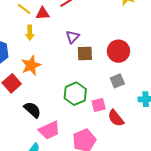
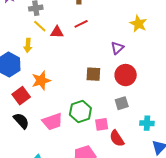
yellow arrow: (30, 33) -> (28, 45), moved
purple triangle: (73, 37) -> (117, 48), moved
black semicircle: (32, 110) -> (21, 121), moved
pink trapezoid: (49, 130) -> (52, 122), moved

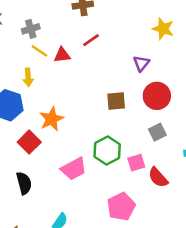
black semicircle: (21, 121) -> (24, 183), moved, turned 36

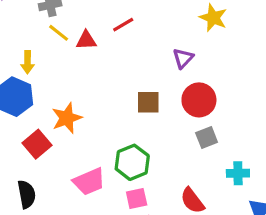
yellow arrow: (28, 77) -> (28, 62), moved
gray square: (157, 132) -> (207, 137), moved
pink square: (136, 163) -> (137, 199), moved

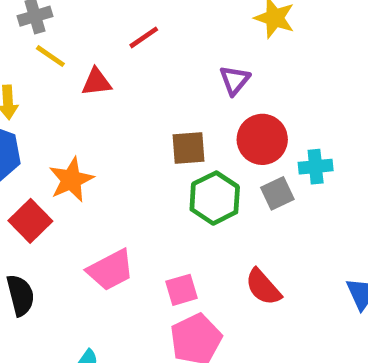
red triangle: (86, 40) -> (96, 82), moved
green hexagon: (132, 162) -> (215, 198), moved
cyan cross: (238, 173) -> (316, 167), moved

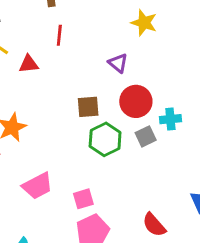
red line: (144, 37) -> (59, 35), turned -50
purple triangle: (235, 80) -> (118, 63), turned -30
red semicircle: (263, 287) -> (154, 225), moved

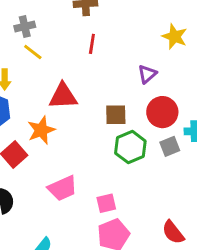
purple triangle: (118, 63) -> (147, 74), turned 36
red triangle: (29, 64) -> (63, 96), moved, size x1.5

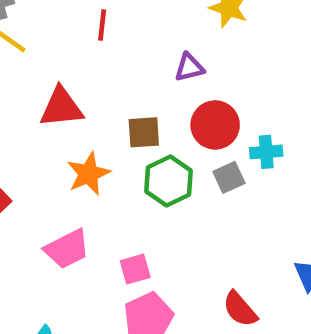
purple triangle: (147, 74) -> (189, 67), turned 30
orange star: (41, 130) -> (88, 174), moved

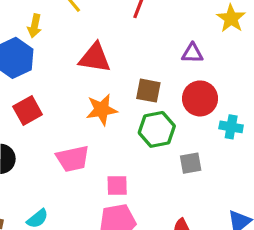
gray square: (229, 177) -> (191, 163), moved

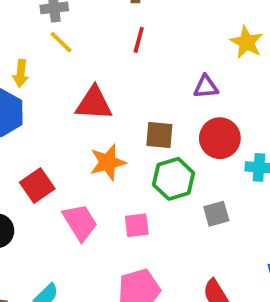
red square: (28, 110) -> (37, 185), moved
pink trapezoid: (73, 159) -> (80, 222), turned -104
pink square: (117, 185) -> (137, 225), moved

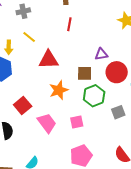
yellow line: (61, 42) -> (29, 37), moved
purple triangle: (206, 87) -> (101, 54), moved

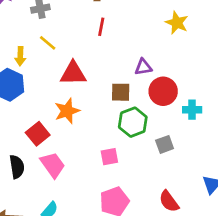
orange star: (59, 90) -> (67, 111), moved
pink trapezoid: (47, 123) -> (53, 165), moved

